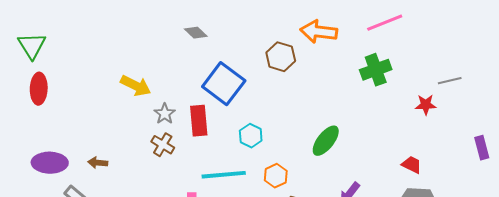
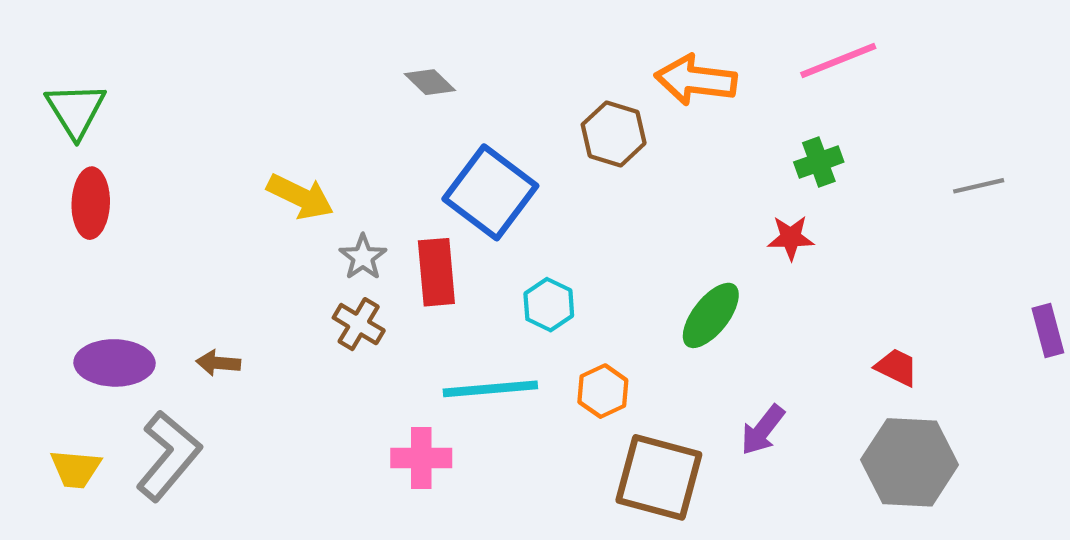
green cross: (376, 70) -> (819, 162), size x0.7
red star: (426, 105) -> (791, 238), moved

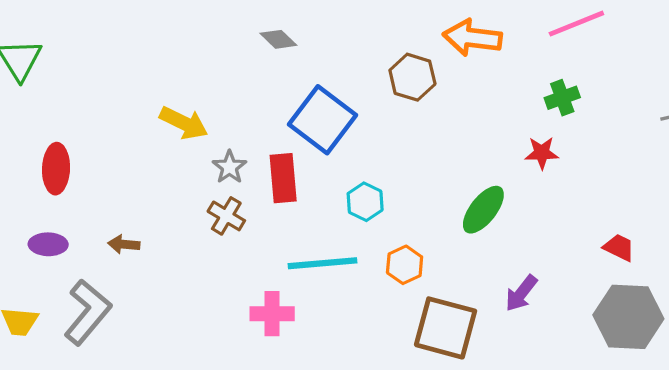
red ellipse: (91, 203) -> (56, 169), moved
purple ellipse: (115, 363) -> (48, 244), size x0.7

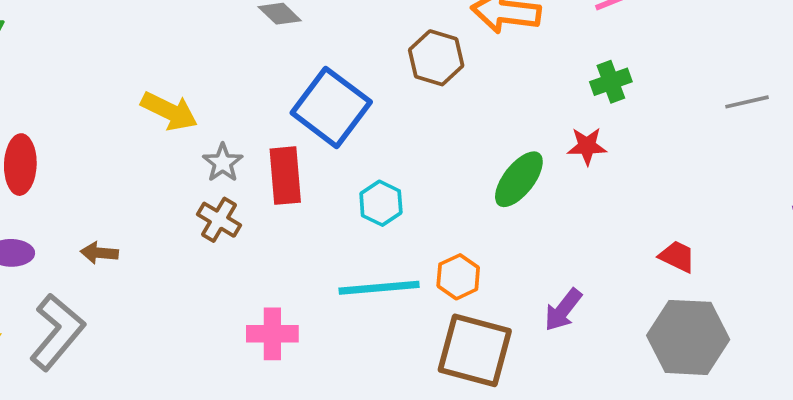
green ellipse: (483, 210) -> (519, 179), moved
cyan line: (323, 263) -> (379, 288), moved
orange hexagon: (405, 265) -> (458, 277), moved

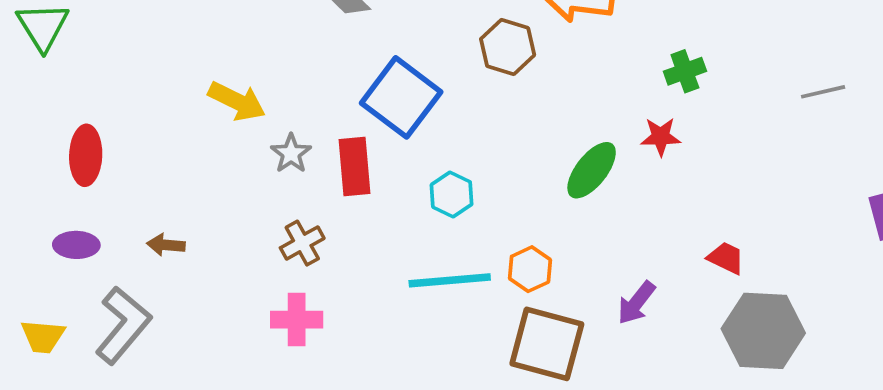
brown cross: (219, 220) -> (302, 243), moved, turned 30
red trapezoid: (677, 257) -> (726, 258), moved
pink cross: (272, 334) -> (297, 320), moved

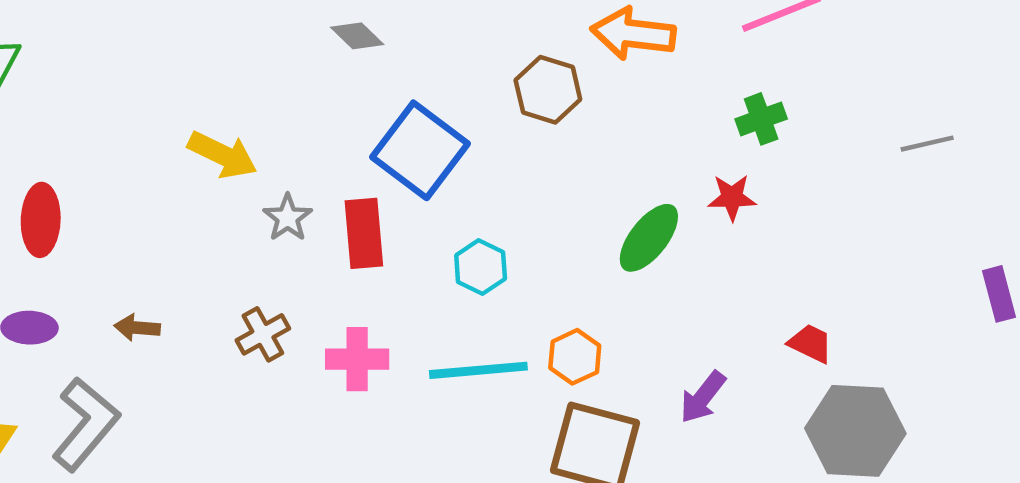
brown cross: (302, 243) -> (263, 334), moved
pink cross: (297, 320) -> (357, 359), moved

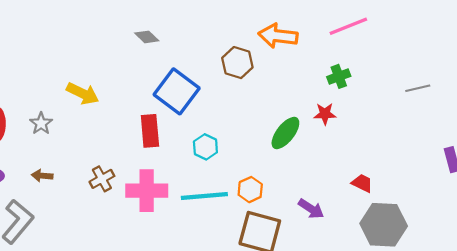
gray star: (288, 218) -> (41, 123), moved
pink cross: (357, 359) -> (147, 191), size x1.4
purple arrow: (703, 397) -> (311, 209), turned -95

